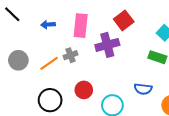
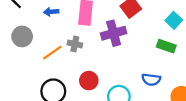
gray cross: (70, 55) -> (75, 44), turned 32
gray circle: (18, 60) -> (22, 36), moved

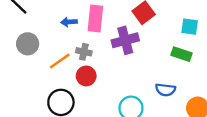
blue arrow: (51, 12) -> (69, 22), moved
cyan square: (174, 20) -> (190, 27), turned -35
red circle: (89, 81) -> (86, 76), moved

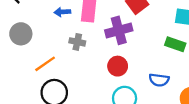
orange line: (60, 61) -> (45, 64), moved
red circle: (86, 76) -> (118, 66), moved

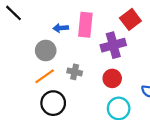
gray circle: (21, 34) -> (46, 51), moved
gray cross: (77, 42) -> (75, 72), moved

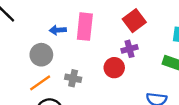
purple cross: (113, 45) -> (130, 49), moved, size x0.6
red circle: (112, 78) -> (114, 68), moved

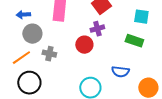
blue arrow: (58, 30) -> (23, 15), moved
gray circle: (41, 55) -> (32, 34), moved

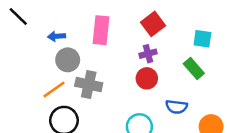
green rectangle: (134, 41) -> (194, 68), turned 30
red circle: (84, 45) -> (147, 78), moved
gray cross: (49, 54) -> (89, 85), size x1.5

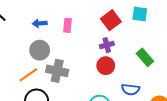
pink rectangle: (101, 30) -> (68, 25), size x0.6
blue arrow: (57, 36) -> (40, 23), moved
cyan square: (202, 39) -> (140, 14), moved

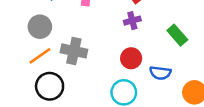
gray circle: (40, 50) -> (40, 27), moved
red circle: (106, 66) -> (131, 58), moved

